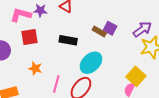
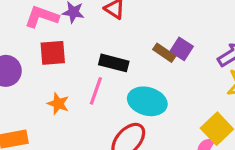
cyan ellipse: (91, 63) -> (147, 101), turned 55
pink line: (56, 84) -> (96, 91), moved

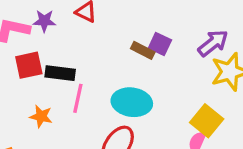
black rectangle: (114, 63) -> (60, 73), moved

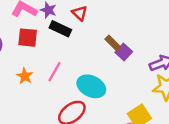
brown rectangle: (143, 50) -> (113, 43), moved
black rectangle: (60, 73) -> (60, 29), moved

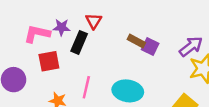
red triangle: (79, 13) -> (94, 21), turned 35
black rectangle: (60, 29) -> (79, 42), turned -75

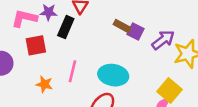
purple arrow: (191, 46) -> (163, 40), moved

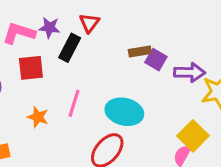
brown rectangle: (122, 26) -> (140, 52), turned -42
purple arrow: (163, 40) -> (190, 72), turned 35

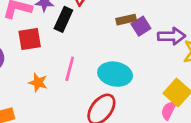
purple square: (156, 60) -> (141, 26), turned 30

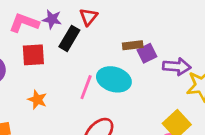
pink line: (70, 69) -> (86, 87), moved
cyan ellipse: (115, 74) -> (114, 79), moved

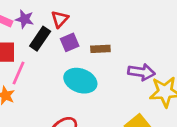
purple square: (147, 53) -> (70, 42), moved
pink line: (86, 87) -> (19, 73), moved

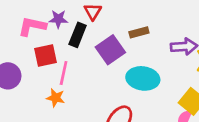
purple square: (70, 42) -> (110, 50), moved, size x1.5
cyan ellipse: (80, 81) -> (143, 78), moved

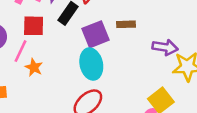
pink line: (64, 73) -> (20, 51), moved
cyan ellipse: (143, 78) -> (91, 64), moved, turned 56

